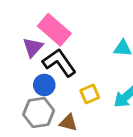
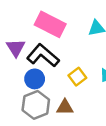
pink rectangle: (54, 30) -> (50, 24), moved

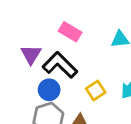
pink rectangle: (50, 24) -> (70, 32), size x0.7

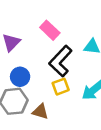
black L-shape: (60, 65) -> (61, 61), moved, turned -104

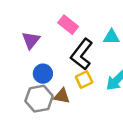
brown triangle: (40, 112) -> (62, 96), moved

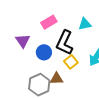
pink rectangle: (68, 25) -> (49, 22), turned -56
blue circle: (43, 74) -> (44, 52), moved

